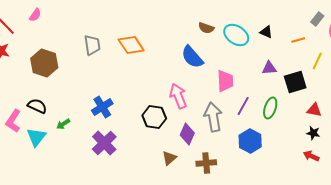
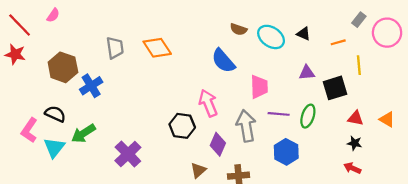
yellow line: (317, 61) -> (359, 65), turned -30
purple line: (243, 106) -> (279, 114), turned 66
blue cross: (102, 107) -> (91, 86), moved
green arrow: (63, 124) -> (83, 133), size x1.6

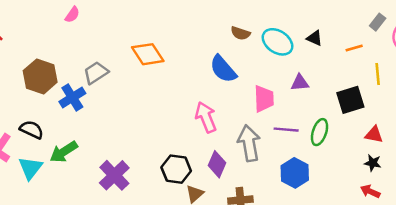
pink semicircle: (53, 15) -> (72, 15), moved
gray trapezoid: (115, 48) -> (96, 73), moved, turned -115
purple triangle: (307, 73) -> (300, 83), moved
black hexagon: (182, 126) -> (176, 169), moved

